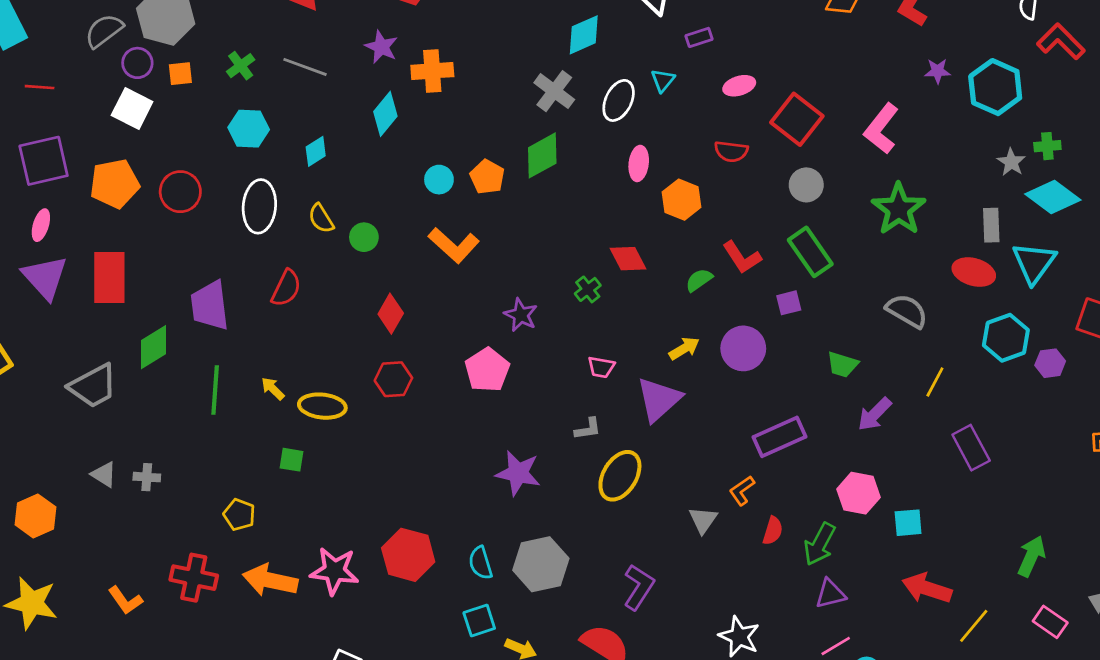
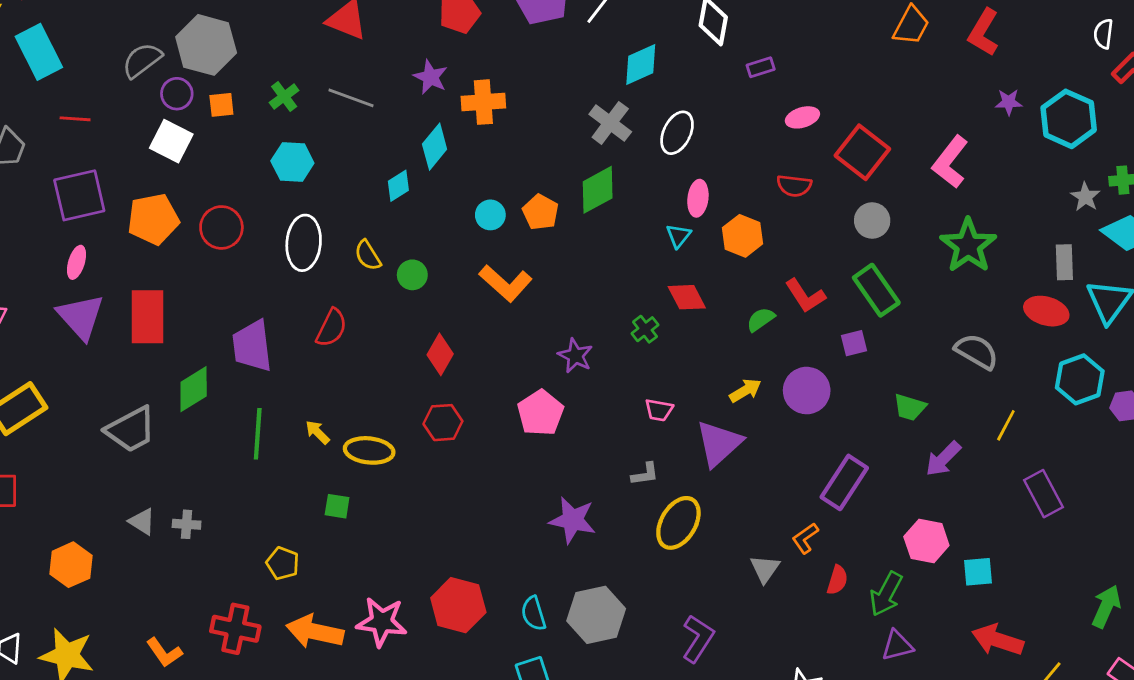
cyan triangle: (663, 80) -> (678, 236), moved
cyan diamond: (316, 151) -> (398, 186), moved
purple rectangle: (779, 437) -> (844, 482), turned -33

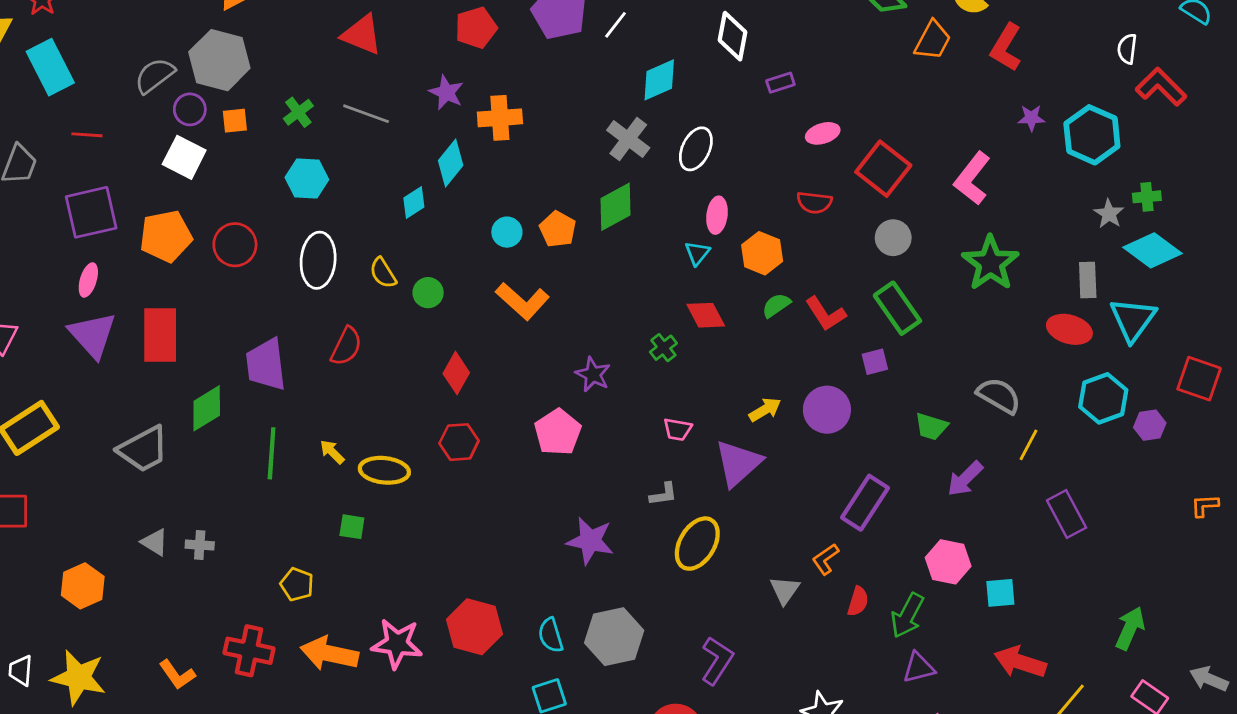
green semicircle: (761, 319) -> (776, 305), moved
gray semicircle: (977, 351) -> (999, 396), moved

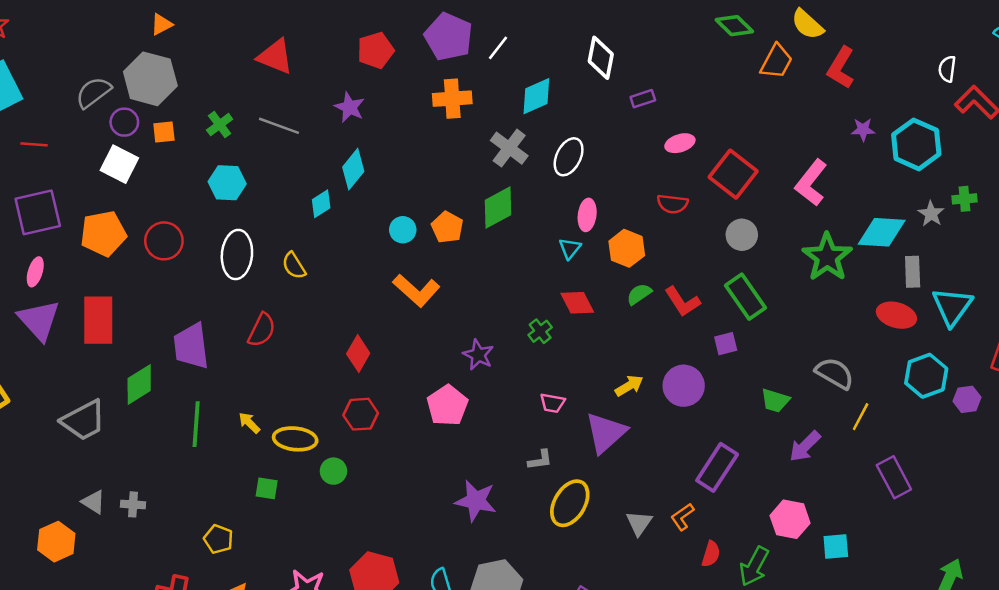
orange cross: (500, 118) -> (452, 99), moved
cyan diamond: (1153, 250) -> (882, 232), moved, turned -33
green circle: (428, 293) -> (333, 471), moved
orange hexagon: (83, 586) -> (56, 542), moved
gray triangle: (785, 590) -> (639, 523), moved

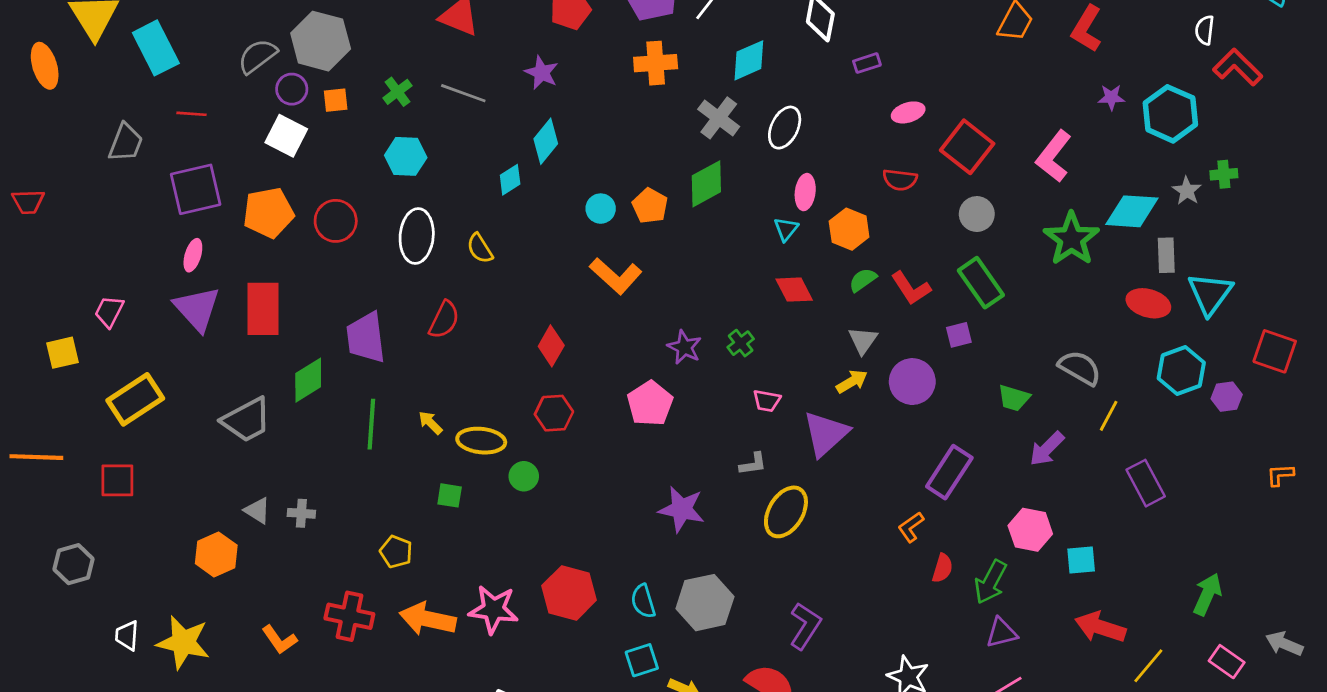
green cross: (540, 331) -> (741, 343), moved
gray triangle: (639, 523) -> (863, 340), moved

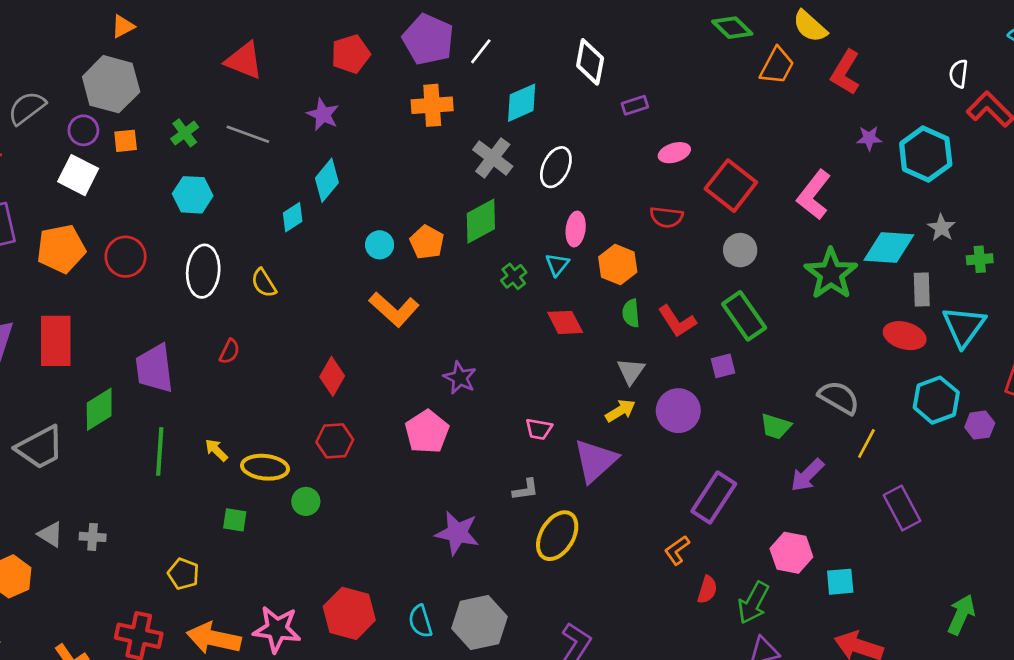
gray semicircle: (257, 56) -> (27, 108), moved
green cross: (1224, 174) -> (980, 259), moved
green semicircle: (863, 280) -> (631, 313), turned -60
red semicircle: (444, 320) -> (229, 351), size x0.7
green cross: (741, 343) -> (514, 276), moved

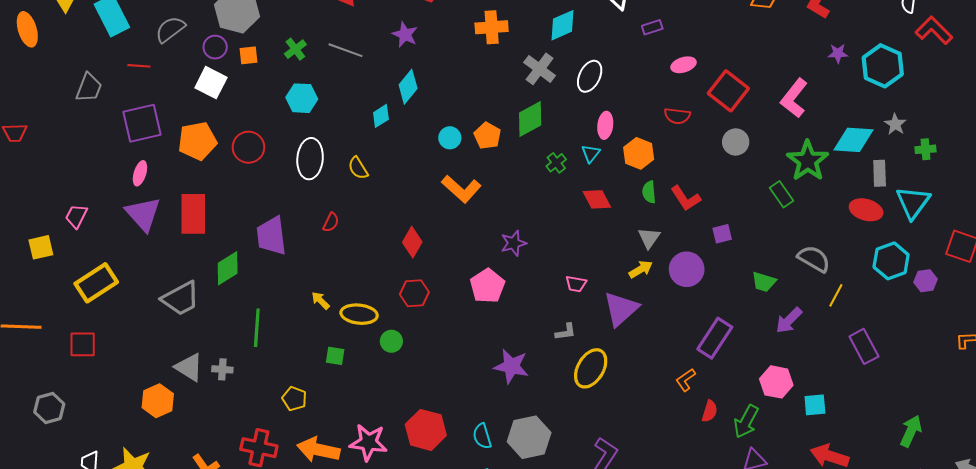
green rectangle: (744, 316) -> (782, 194), moved, size x0.7
purple star: (460, 378) -> (513, 243), turned 30
green line: (160, 451) -> (257, 328), moved
gray triangle: (50, 534) -> (189, 367), size x1.4

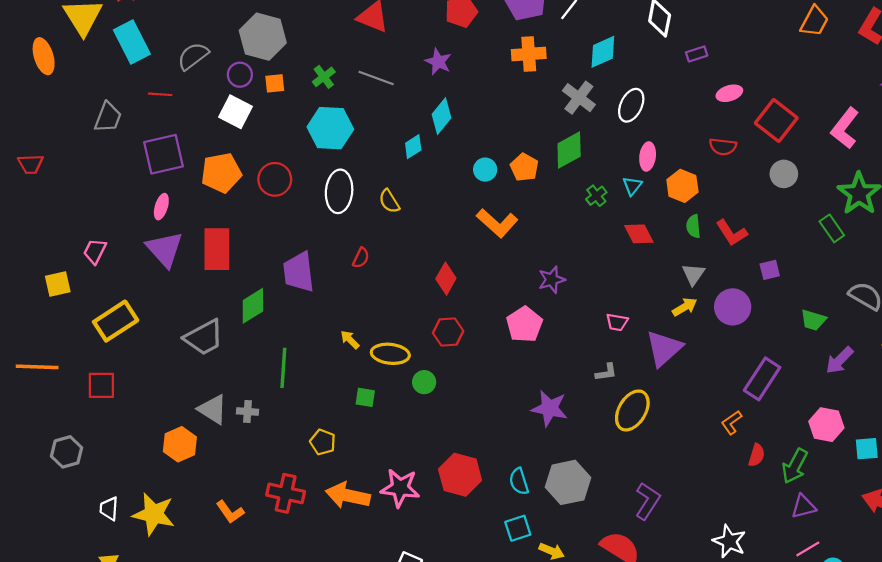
cyan hexagon: (302, 98) -> (330, 128), size x1.4

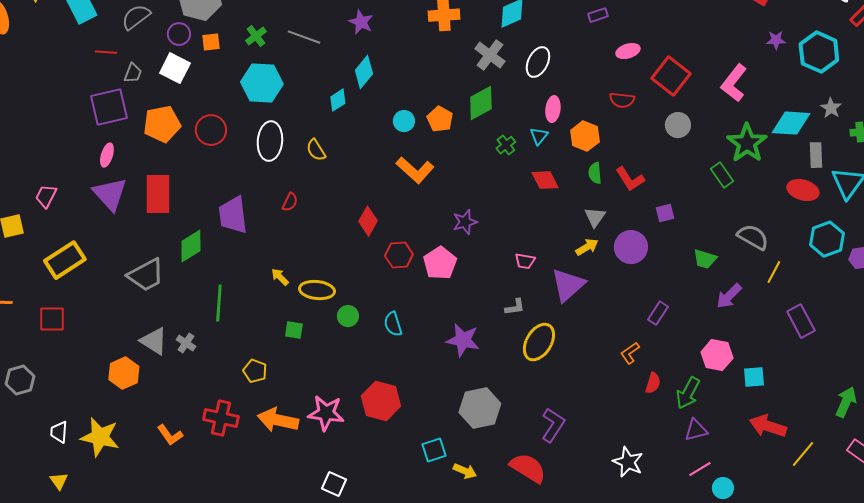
gray trapezoid: (108, 117) -> (133, 73), moved, size x0.7
red hexagon: (448, 332) -> (399, 255), moved
purple rectangle: (762, 379) -> (658, 313), size x0.6
gray cross: (247, 412) -> (186, 343), turned 30
cyan semicircle: (519, 481) -> (393, 324), moved

